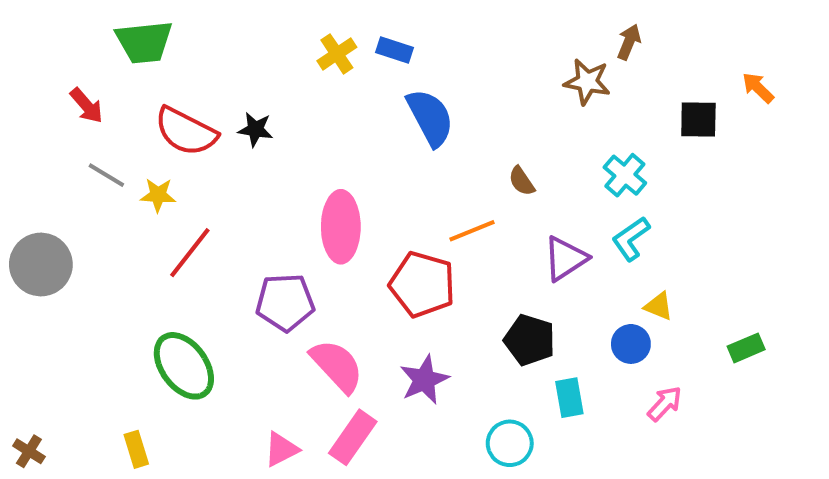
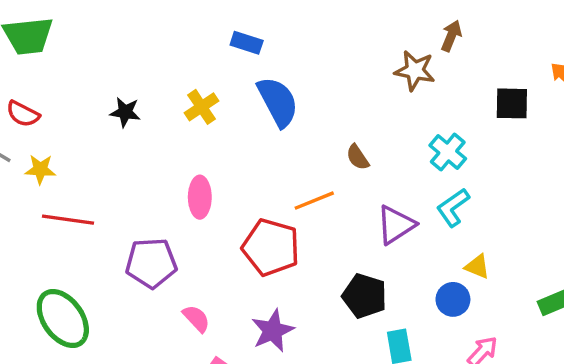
yellow cross: (337, 54) -> (202, 107), moved
red semicircle: (186, 131) -> (23, 114), moved, size x0.6
pink ellipse: (341, 227) -> (200, 197), size x0.7
red line: (190, 253) -> (68, 220), turned 60
pink semicircle: (337, 366) -> (196, 318), size x0.6

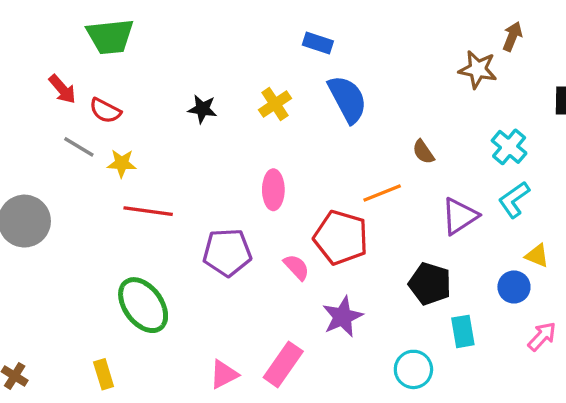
pink semicircle: (196, 318) -> (296, 267), moved

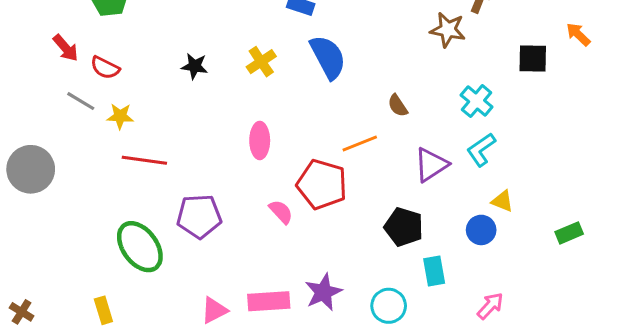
purple pentagon: (227, 252) -> (199, 216), moved
purple star: (343, 317) -> (323, 292), moved
pink arrow: (542, 336) -> (490, 306), moved
pink rectangle: (283, 364) -> (269, 301), turned 51

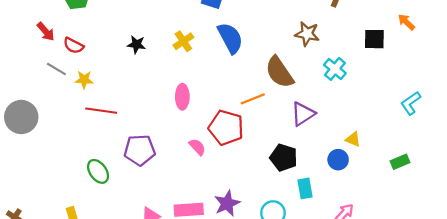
brown star: (448, 30) -> (307, 34), moved
brown semicircle: (398, 106) -> (279, 72), size x2.0
cyan L-shape: (481, 150) -> (411, 103), moved
green ellipse: (140, 247) -> (98, 171), size x0.7

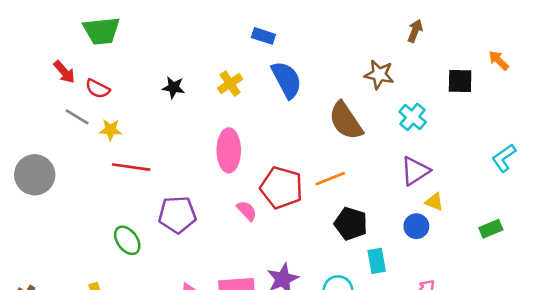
pink ellipse: (182, 97) -> (229, 150), size x1.4
orange line: (253, 99) -> (330, 179), moved
purple triangle: (303, 114) -> (415, 171), moved

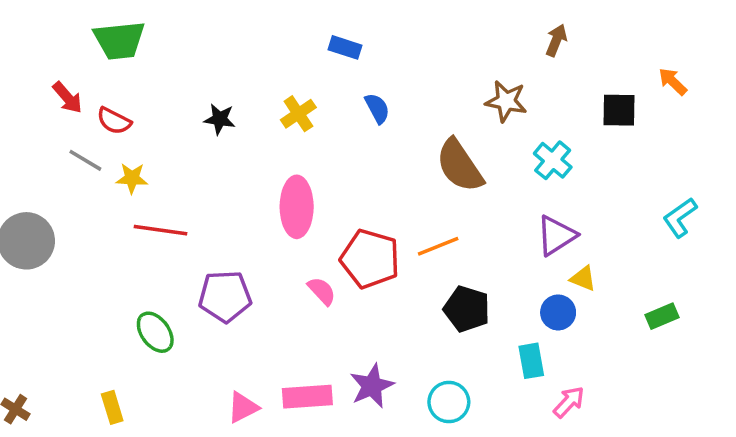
blue semicircle: (287, 80) -> (377, 108), size x0.6
cyan rectangle: (377, 261) -> (531, 361), moved

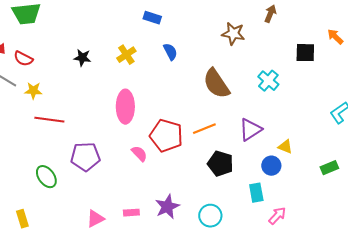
brown star: (506, 101) -> (233, 34), moved
purple triangle: (556, 235) -> (250, 130), moved
pink rectangle: (307, 397) -> (131, 213), size x0.6

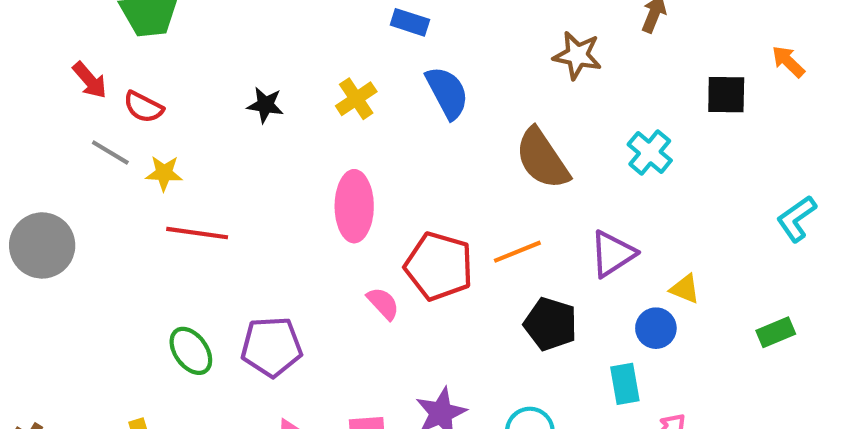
blue semicircle: (170, 52) -> (447, 93), size x1.5
purple pentagon: (85, 157) -> (272, 347), moved

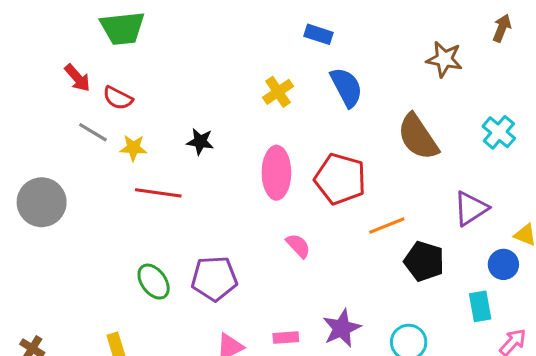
black star: (265, 105) -> (200, 142), moved
orange line: (517, 252) -> (387, 226), moved
red pentagon: (439, 266) -> (340, 179), moved

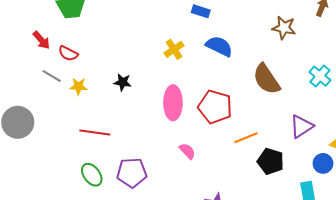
blue semicircle: (346, 87) -> (219, 46), turned -36
red line: (158, 193) -> (95, 133), moved

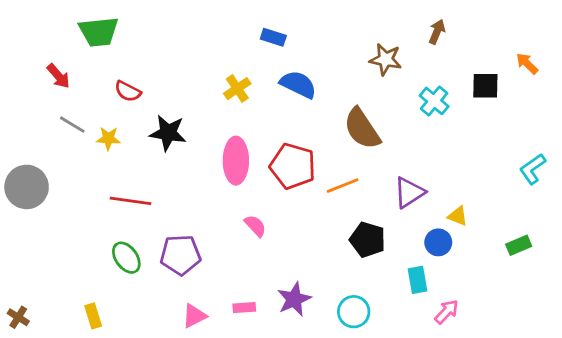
red semicircle: (68, 53) -> (128, 91), moved
cyan cross: (320, 76) -> (434, 101), moved
black star: (123, 82) -> (168, 133), size x1.5
orange line: (246, 138) -> (343, 186), moved

